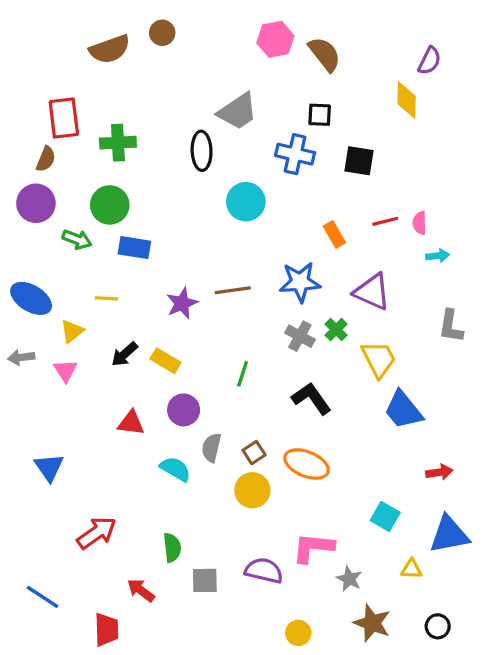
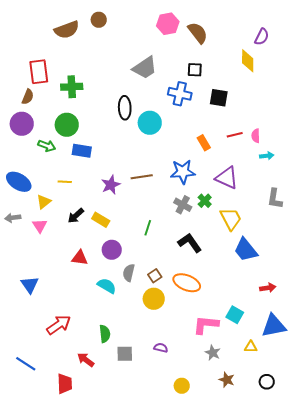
black ellipse: (202, 151) -> (125, 108), moved
pink L-shape: (313, 548) -> (206, 325), moved
purple semicircle: (264, 571) -> (161, 348), size x0.6
brown star: (372, 623) -> (227, 380), size x0.7

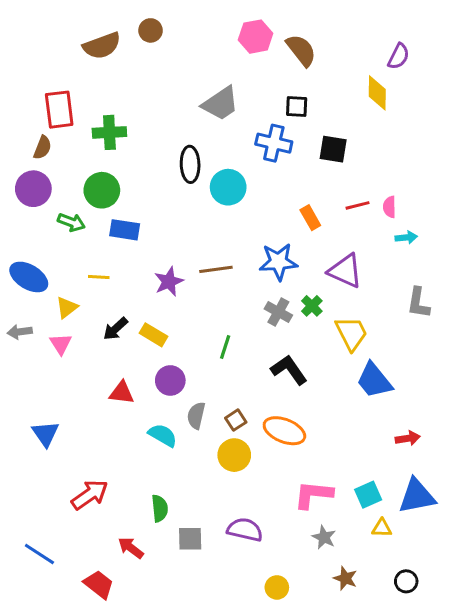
cyan square: (235, 315) -> (368, 495), moved, turned 36
purple semicircle: (161, 348) -> (245, 530), size x1.6
red trapezoid: (65, 384) -> (99, 584), turned -50

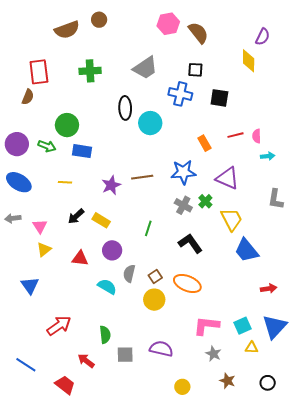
green cross: (109, 132) -> (90, 71), moved
purple circle: (33, 189) -> (17, 144), moved
yellow triangle: (67, 307) -> (44, 249), moved
blue triangle: (417, 496) -> (275, 327), turned -36

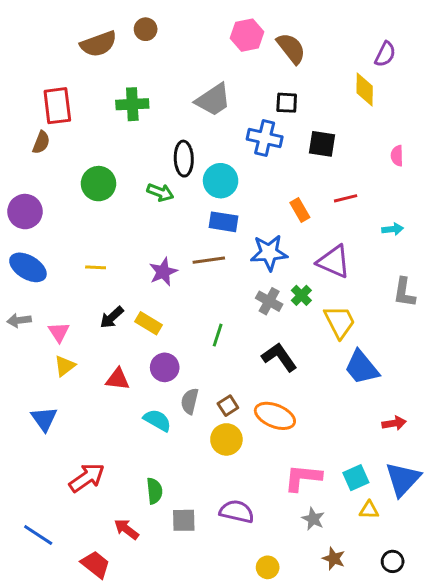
pink semicircle: (257, 136) -> (397, 156), moved
green arrow: (47, 146) -> (160, 192), moved
blue rectangle: (82, 151) -> (223, 222), moved

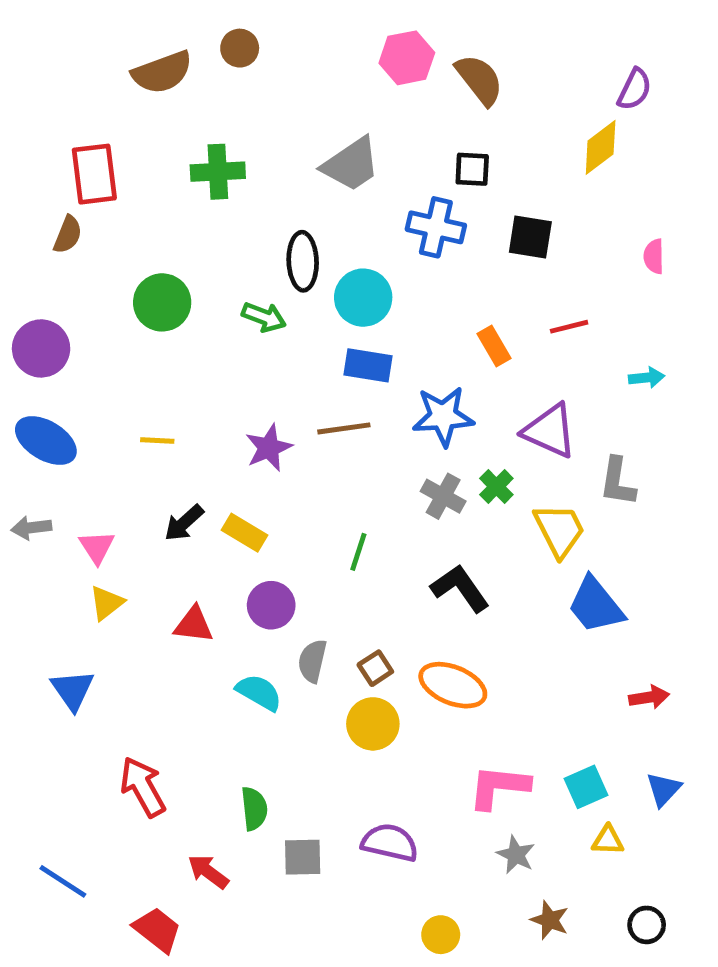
yellow diamond: (365, 89) -> (601, 147), turned 52
gray L-shape: (404, 292) -> (618, 482), moved
red arrow: (87, 478) -> (143, 787), turned -84
blue triangle: (403, 479) -> (664, 789), size x0.6

